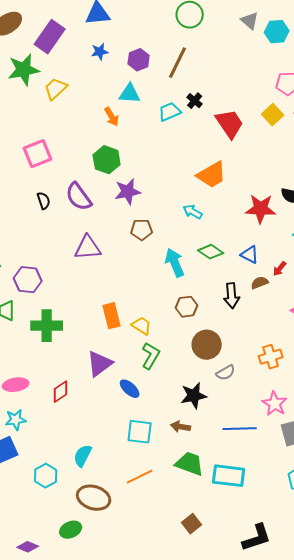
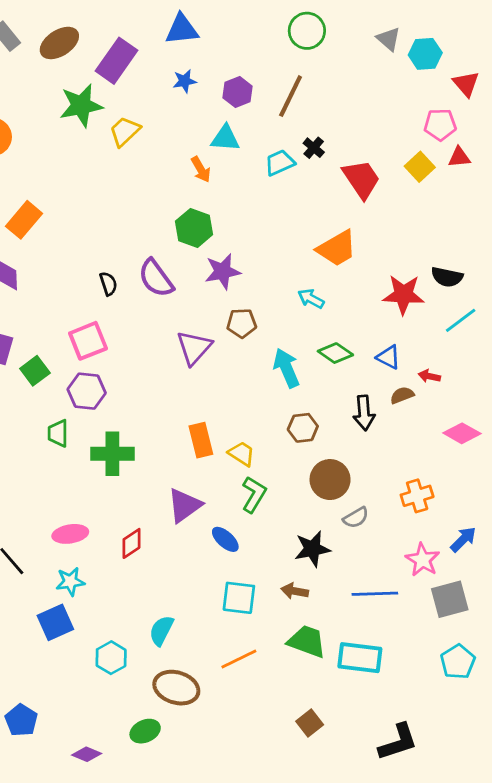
pink square: (38, 154) -> (88, 341), moved
purple triangle: (88, 248) -> (194, 348), moved, turned -44
red arrow: (280, 269) -> (429, 376), turned 63

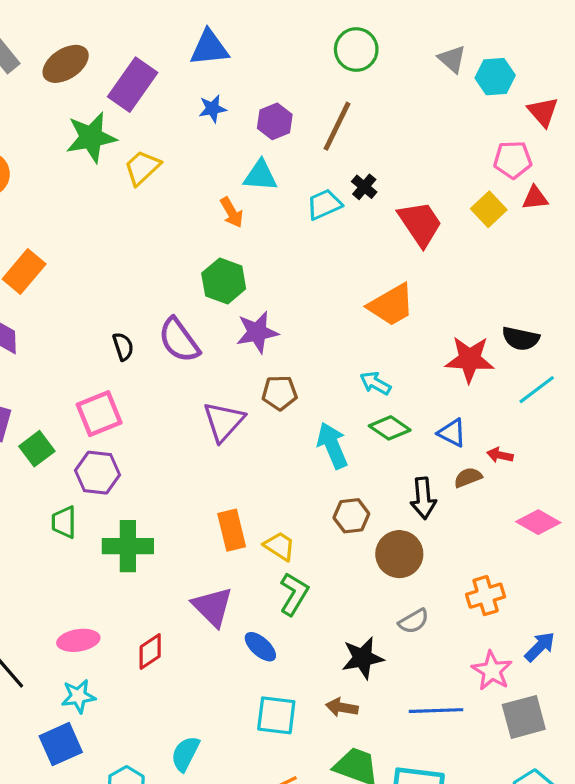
cyan arrow: (311, 299) -> (375, 383), moved
brown circle: (330, 480) -> (399, 554), moved
purple triangle: (185, 505) -> (212, 607), turned -39

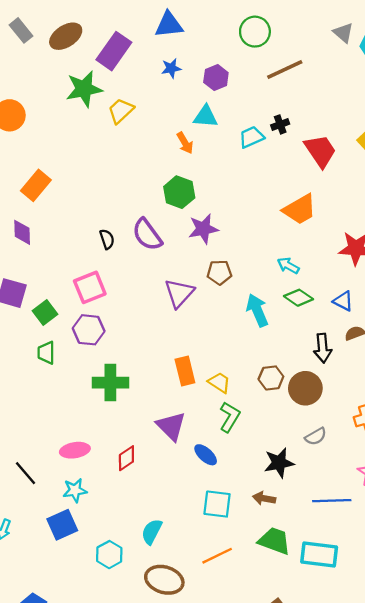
green circle: (356, 50) -> (255, 32), moved
brown line: (337, 126) -> (285, 69), moved, turned 39
black cross: (364, 187) -> (280, 124), turned 30
brown hexagon: (351, 516) -> (271, 378), moved
green trapezoid: (64, 522) -> (46, 353), moved

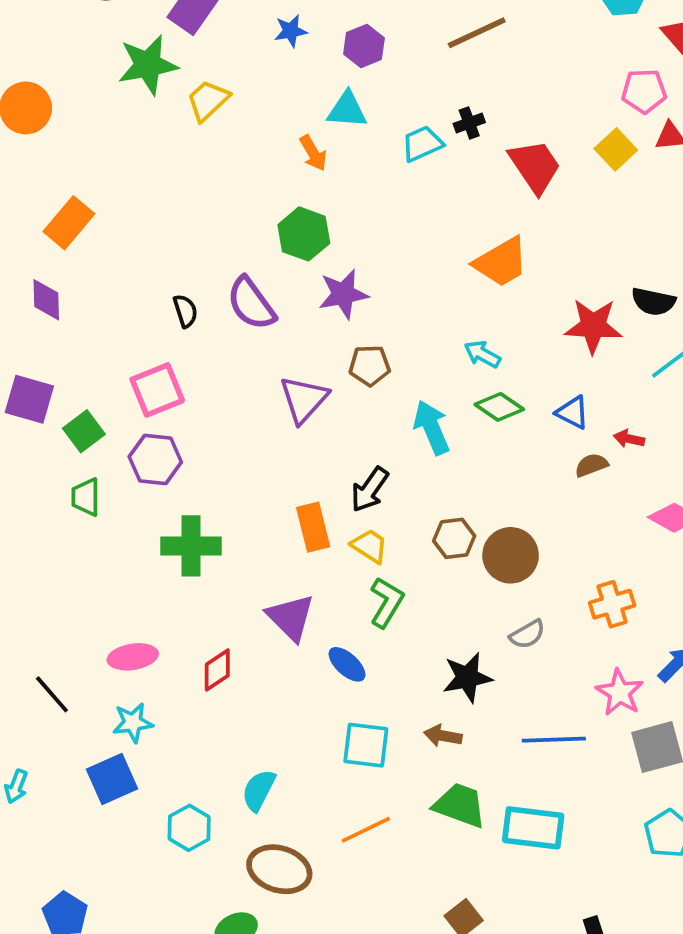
black arrow: (323, 348) -> (370, 490), moved, turned 40

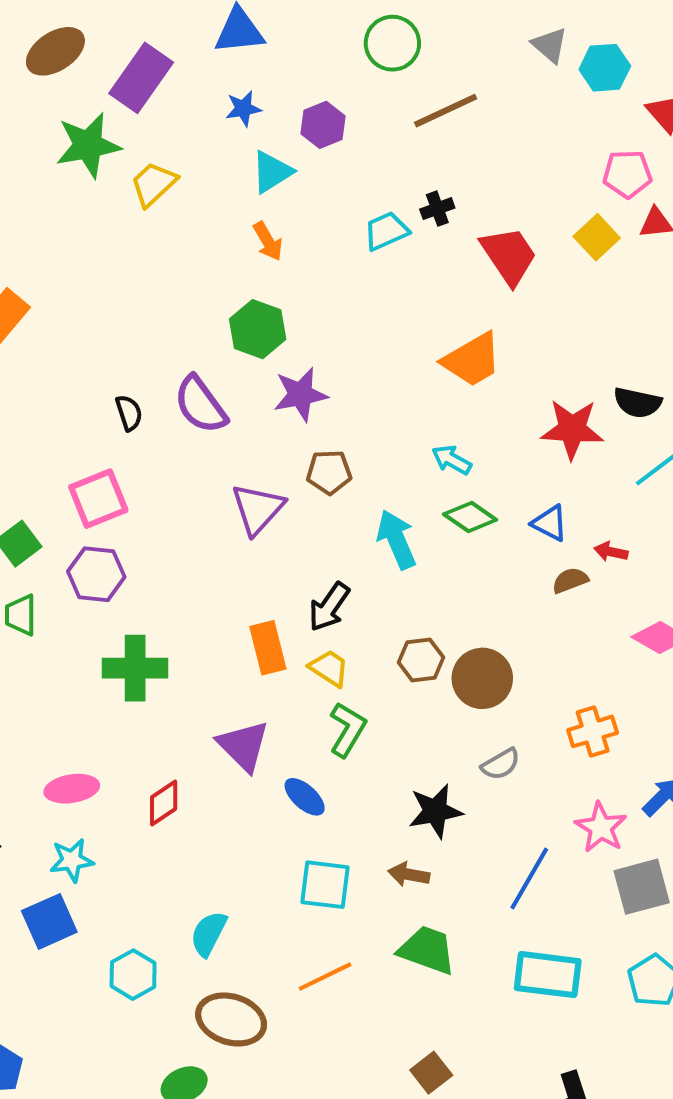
cyan triangle: (347, 110) -> (272, 172), moved, turned -36
blue line: (554, 740) -> (529, 879), turned -58
cyan rectangle: (533, 828) -> (548, 975), moved

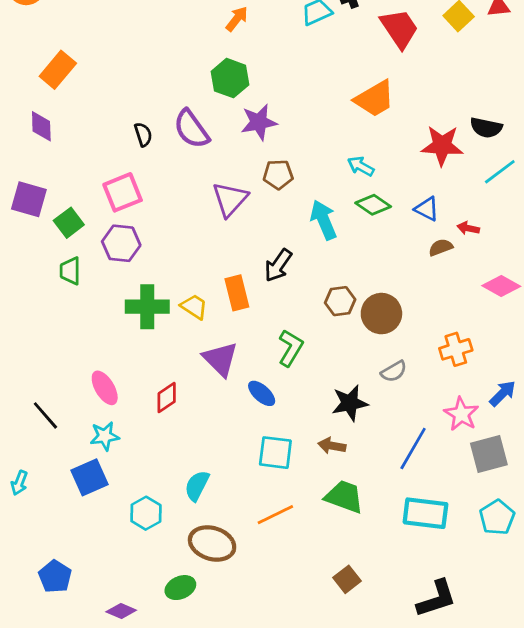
orange arrow: (268, 241) -> (237, 19), turned -112
yellow trapezoid: (329, 668) -> (194, 307), moved
pink ellipse: (72, 789) -> (105, 388), turned 68

